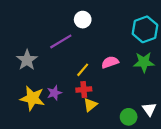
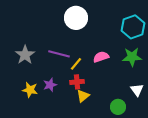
white circle: (83, 20) -> (76, 18), size x1.5
purple line: (61, 41) -> (59, 54), moved, turned 45
yellow star: (32, 98) -> (30, 90), size x0.7
white triangle: (149, 109) -> (137, 90), moved

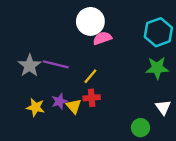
purple line: (59, 54) -> (56, 64), moved
pink semicircle: (101, 57) -> (102, 38), moved
yellow triangle: (83, 96) -> (74, 106), moved, turned -32

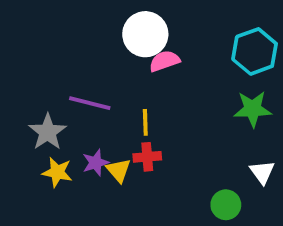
gray star: (30, 66) -> (48, 132), moved
yellow line: (90, 76) -> (145, 122), turned -42

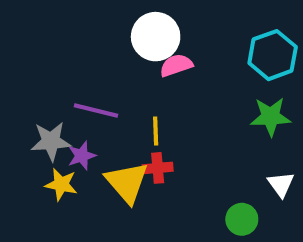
gray star: (48, 132) -> (51, 141), turned 30
purple star: (95, 163) -> (82, 156), moved
yellow triangle: (118, 170) -> (127, 182), size x1.6

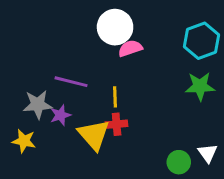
yellow star: (61, 184) -> (24, 141), moved
white triangle: (281, 184) -> (208, 153), moved

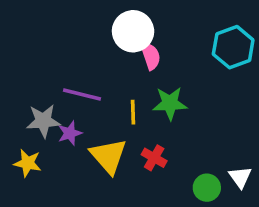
pink semicircle: (130, 48) -> (151, 56), turned 90
green star: (200, 86) -> (170, 103), moved
red cross: (117, 124) -> (154, 158), moved, turned 35

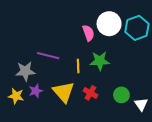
white circle: (133, 31) -> (109, 24), moved
purple star: (70, 133) -> (36, 91), moved
green circle: (207, 188) -> (121, 95), moved

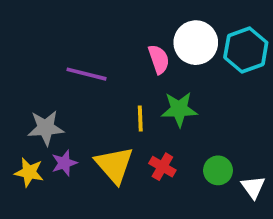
purple line: (48, 56) -> (86, 74), moved

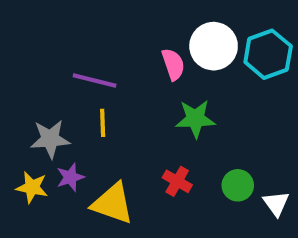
yellow line: (140, 119) -> (103, 123), moved
yellow triangle: (114, 165) -> (113, 203), moved, turned -30

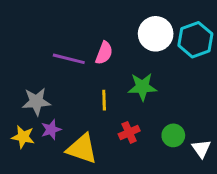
pink semicircle: (173, 64) -> (104, 53), moved, turned 40
yellow line: (103, 123) -> (104, 100), moved
red cross: (177, 181) -> (129, 132), turned 36

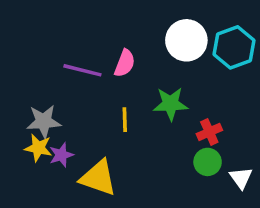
red cross: (129, 132) -> (209, 132), moved
yellow star: (23, 137) -> (38, 148), moved

